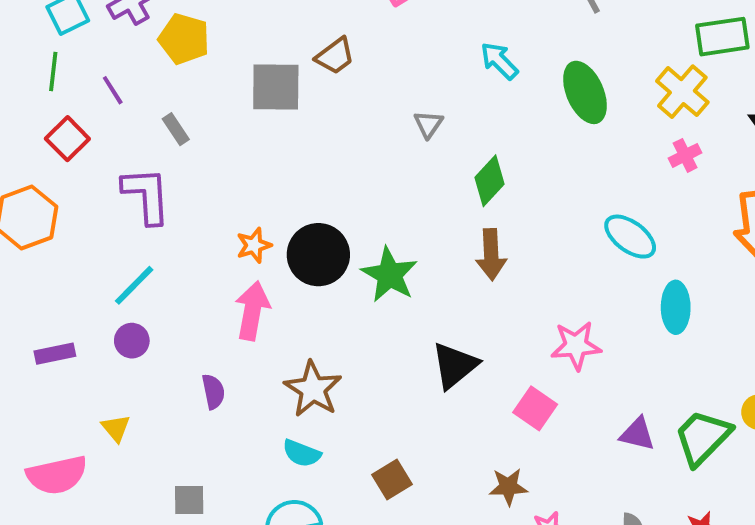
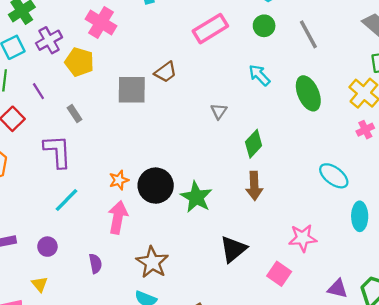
cyan line: (134, 285) -> (67, 200), moved
purple circle: (132, 341) -> (47, 247), moved

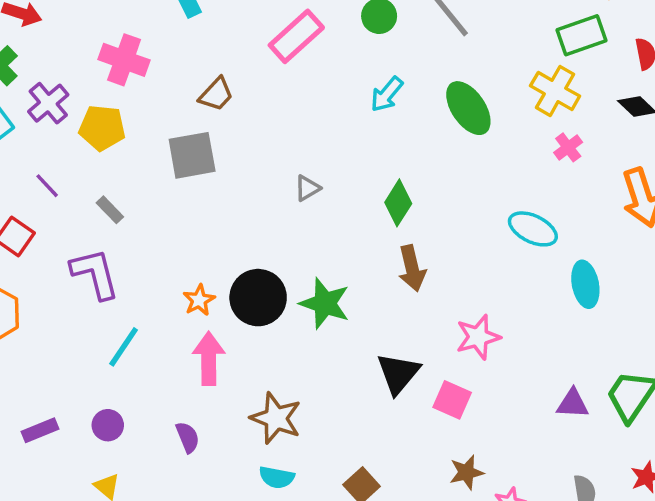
brown trapezoid: (166, 72) -> (216, 94), moved
cyan arrow: (259, 75) -> (387, 94), turned -85
gray triangle: (219, 111) -> (307, 188), moved, turned 36
pink star: (303, 238) -> (478, 337), moved
pink square: (279, 274) -> (452, 400), moved

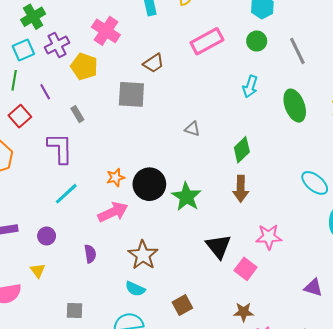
cyan arrow: (387, 94) -> (250, 87), turned -35
gray triangle: (307, 188) -> (192, 129), turned 35
pink arrow: (209, 359) -> (113, 212), turned 52
black triangle: (398, 373) -> (218, 246), turned -32

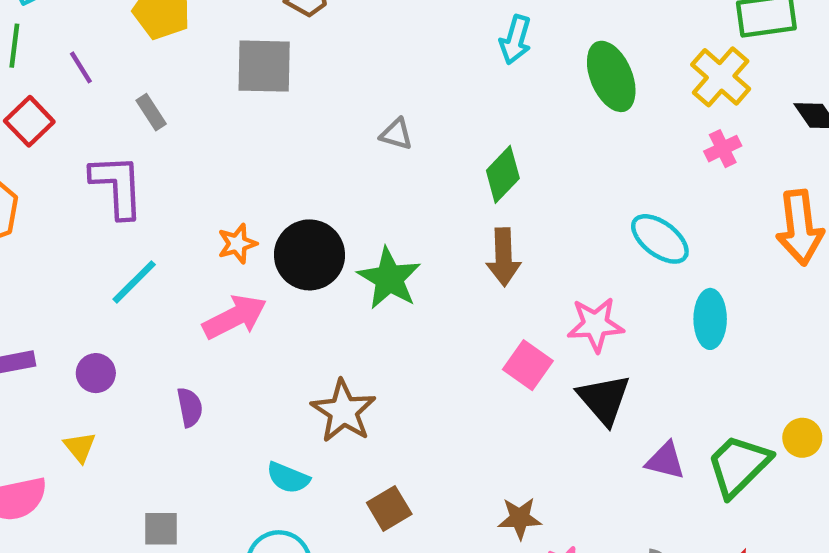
pink star: (269, 237) -> (596, 325), moved
black triangle: (218, 246) -> (604, 399), moved
brown star: (143, 255) -> (343, 411), moved
pink square: (245, 269) -> (528, 365), moved

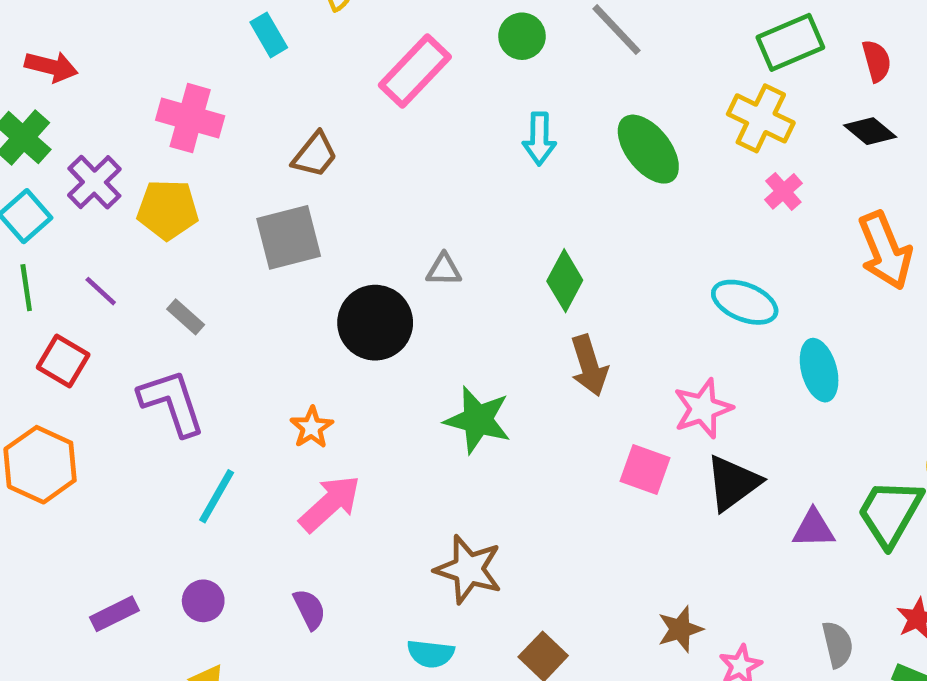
black circle: (310, 255) -> (375, 323), moved
black triangle: (604, 399) -> (733, 483), turned 50

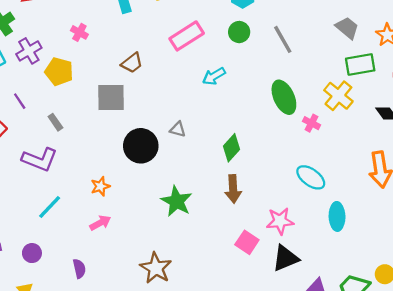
pink cross: (190, 118) -> (79, 32), size x0.6
cyan arrow: (539, 139) -> (214, 76), moved, turned 45
pink cross: (783, 191) -> (311, 123), moved, turned -35
purple L-shape: (172, 402) -> (40, 160), turned 116
pink arrow: (330, 504) -> (100, 223), size x0.7

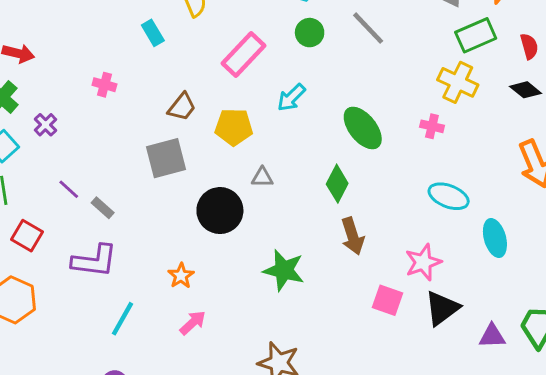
purple cross: (29, 51) -> (45, 125), size x0.7
yellow pentagon: (59, 72) -> (234, 127), moved
green ellipse: (284, 97) -> (363, 128), moved
purple line: (20, 101) -> (69, 189), moved

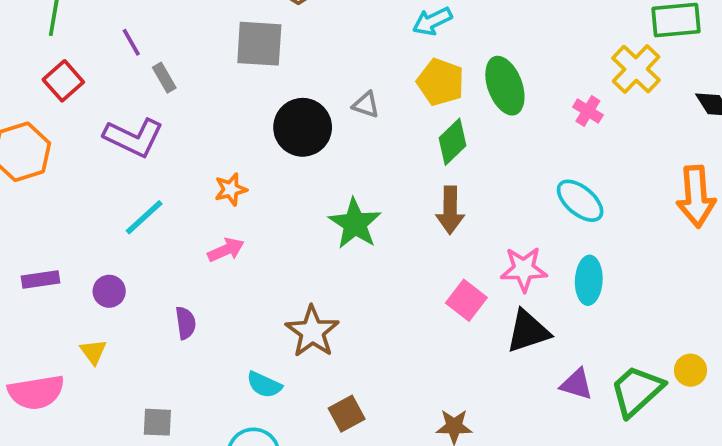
yellow pentagon: (234, 127) -> (440, 82), moved
cyan ellipse: (495, 238) -> (589, 280), moved

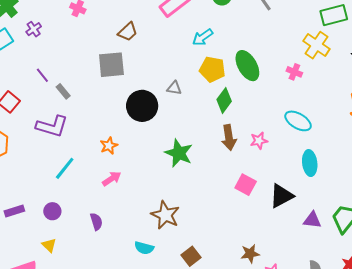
pink star: (524, 269) -> (259, 141), moved, size x0.7

